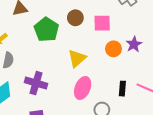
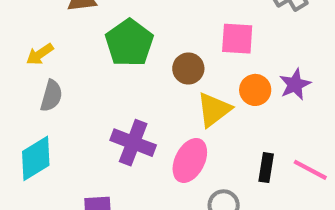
brown circle: (75, 18) -> (188, 69), moved
yellow triangle: (77, 58) -> (214, 110), moved
purple cross: (36, 83) -> (133, 143), moved

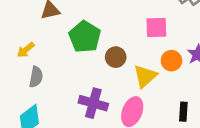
brown circle: (188, 69) -> (116, 57), moved

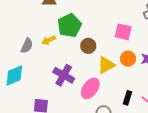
yellow arrow: (26, 50) -> (49, 40), moved

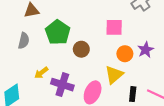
yellow arrow: (49, 40) -> (41, 73), moved
gray semicircle: (27, 46) -> (24, 41), moved
yellow triangle: (106, 65) -> (114, 75), moved

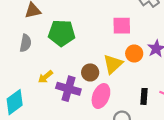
green pentagon: (58, 32) -> (62, 33), turned -30
brown circle: (81, 49) -> (90, 72), moved
yellow triangle: (114, 75) -> (113, 64), moved

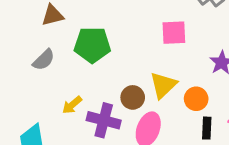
gray semicircle: (25, 43) -> (44, 60), turned 36
orange circle: (134, 53) -> (196, 99), moved

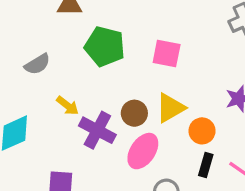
pink square: (174, 33) -> (167, 54), moved
gray semicircle: (44, 60) -> (37, 64), moved
yellow arrow: (72, 105) -> (67, 106), turned -115

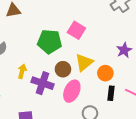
green pentagon: (105, 46) -> (50, 42), moved
pink square: (167, 54) -> (76, 30), turned 30
yellow arrow: (67, 106) -> (22, 71), turned -104

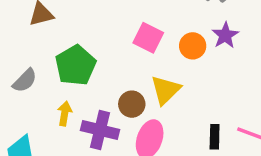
green pentagon: (50, 42) -> (76, 65), moved, turned -30
purple star: (124, 50) -> (225, 35), moved
orange circle: (105, 73) -> (193, 46), moved

